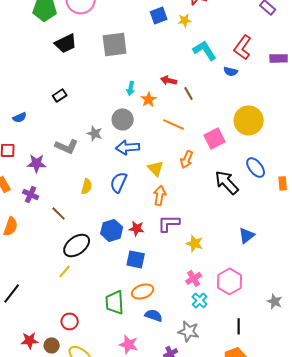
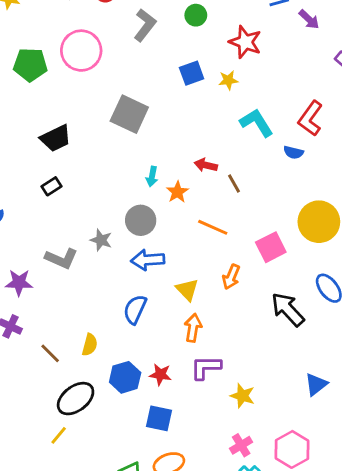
black trapezoid: (66, 43) -> (56, 138), moved
gray square: (115, 44) -> (129, 114), turned 32
yellow semicircle: (87, 186) -> (90, 345), moved

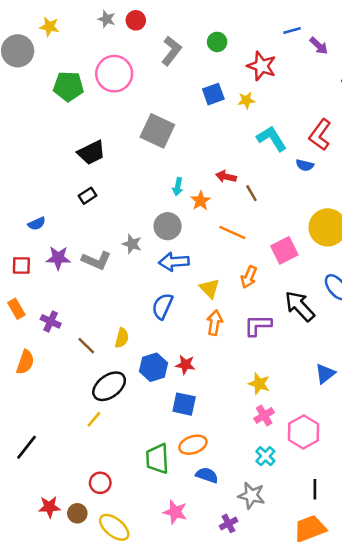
purple star: (19, 283) -> (58, 258), moved
purple L-shape: (206, 367) -> (258, 325), moved
pink cross: (241, 445) -> (264, 415), moved

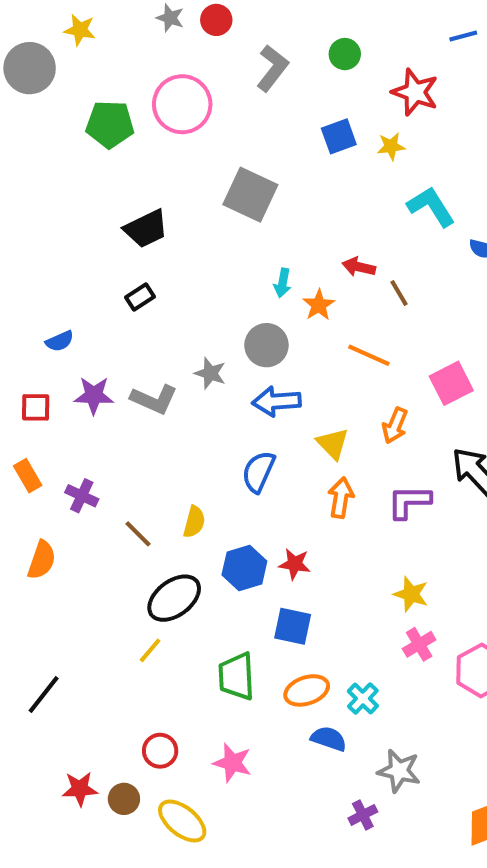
cyan cross: (265, 456) -> (363, 699), moved
green trapezoid: (157, 459) -> (236, 676), moved
pink star: (175, 512) -> (232, 763), moved

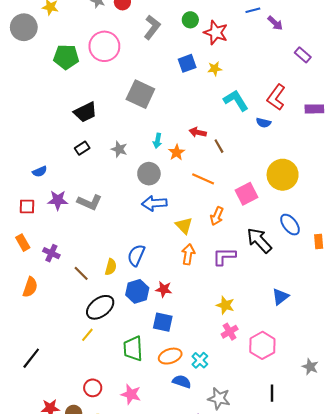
red star: (415, 92) -> (216, 33), moved
gray star: (210, 373) -> (119, 149), moved
blue semicircle: (258, 472) -> (136, 255), moved

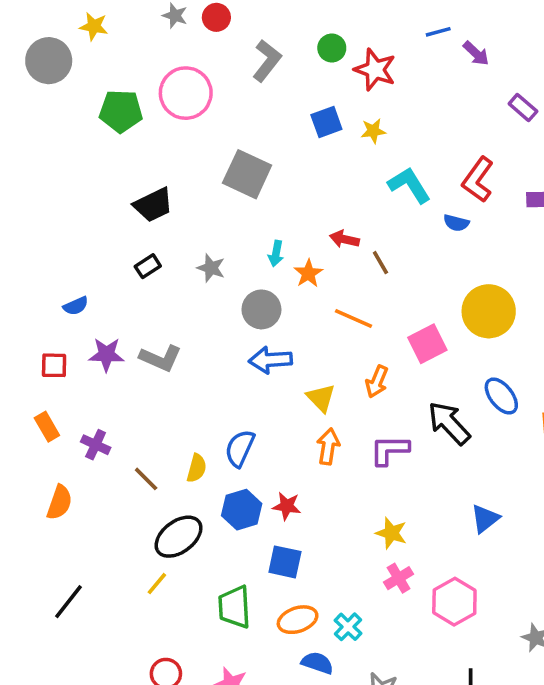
black line: (31, 358) -> (69, 602), moved

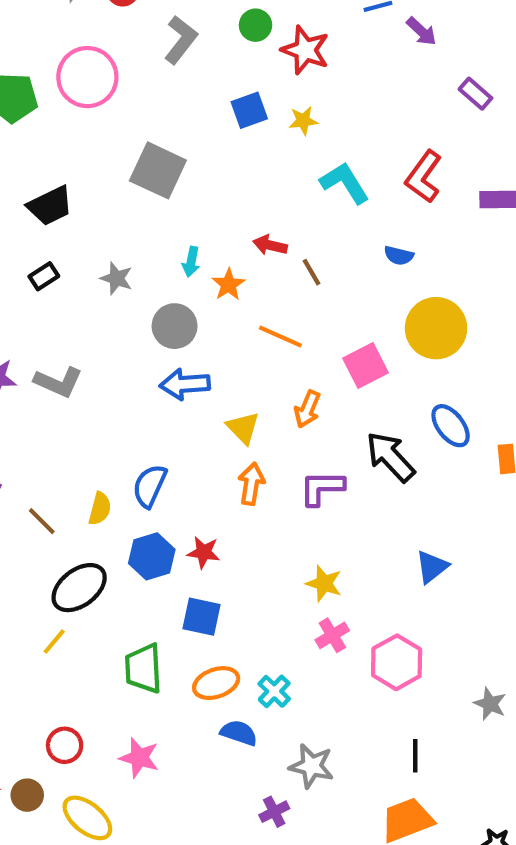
blue semicircle: (456, 223) -> (399, 256), moved

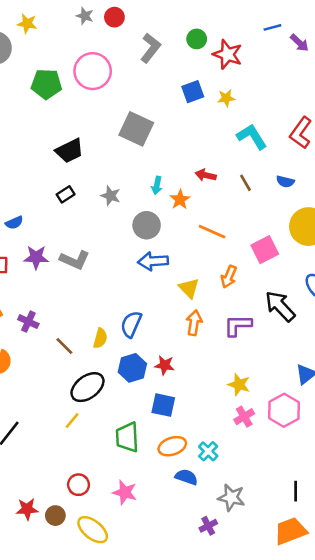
brown line: (312, 272) -> (245, 183), moved
pink hexagon: (397, 662) -> (284, 410), moved

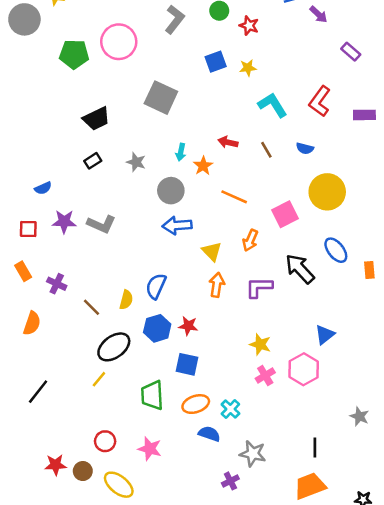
red star: (227, 54) -> (249, 26), size x0.7

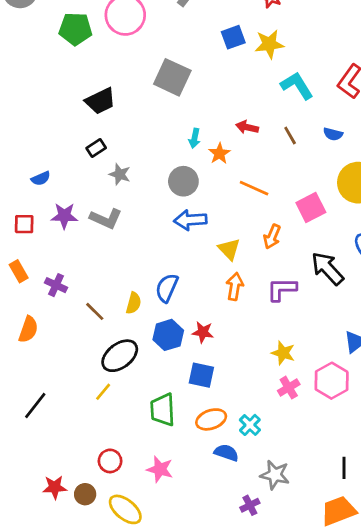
yellow star: (248, 68) -> (269, 44), size x1.5
gray star: (136, 162) -> (120, 174), moved

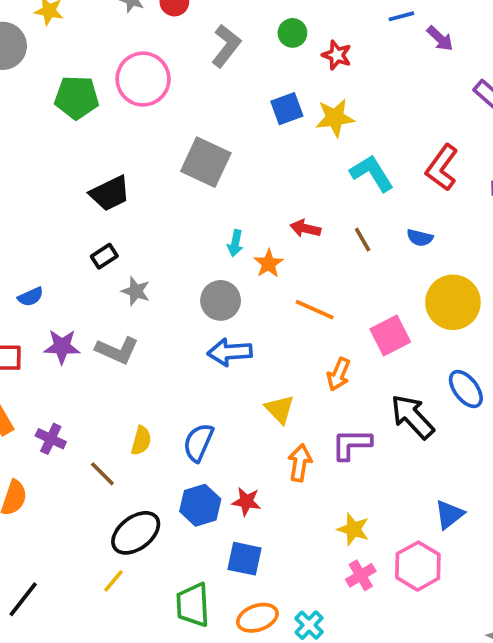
yellow triangle: (229, 249) -> (280, 409), moved
orange arrow: (235, 286) -> (300, 463), moved
yellow semicircle: (134, 303) -> (141, 441), moved

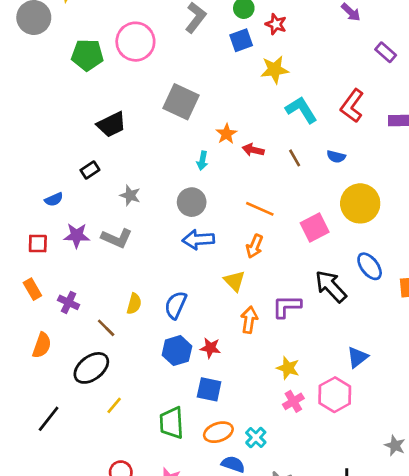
blue square: (287, 109) -> (241, 40), moved
black rectangle: (104, 256) -> (90, 170), moved
orange star: (268, 264) -> (226, 134), moved
orange arrow: (339, 374) -> (254, 246), moved
black ellipse: (136, 533) -> (91, 368), moved

